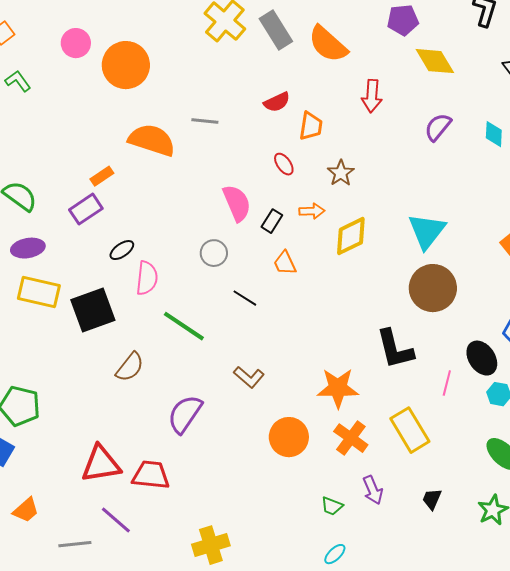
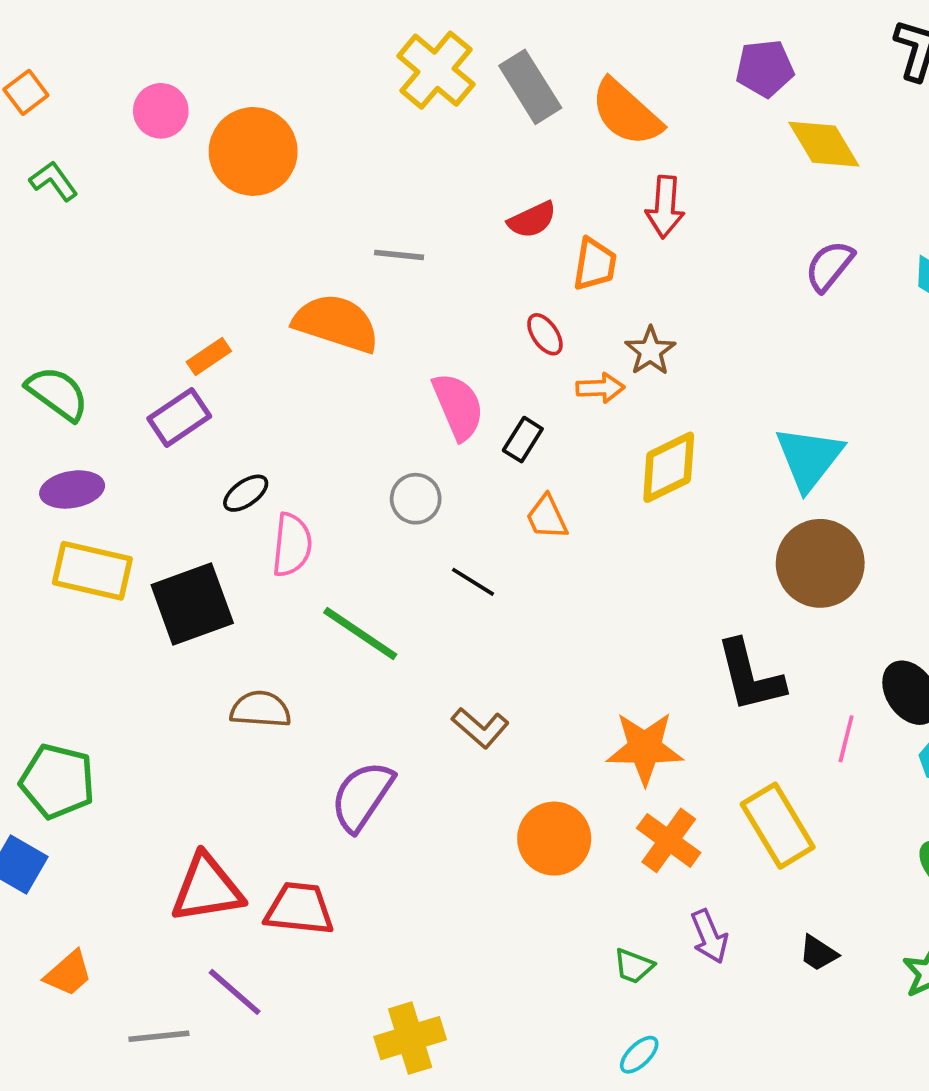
red arrow: (372, 96) -> (665, 207), moved
orange semicircle: (152, 140) -> (336, 323), moved
orange arrow: (312, 211) -> (600, 388), moved
brown semicircle: (130, 367) -> (261, 709), turned -124
black trapezoid: (432, 499) -> (818, 953), turned -80

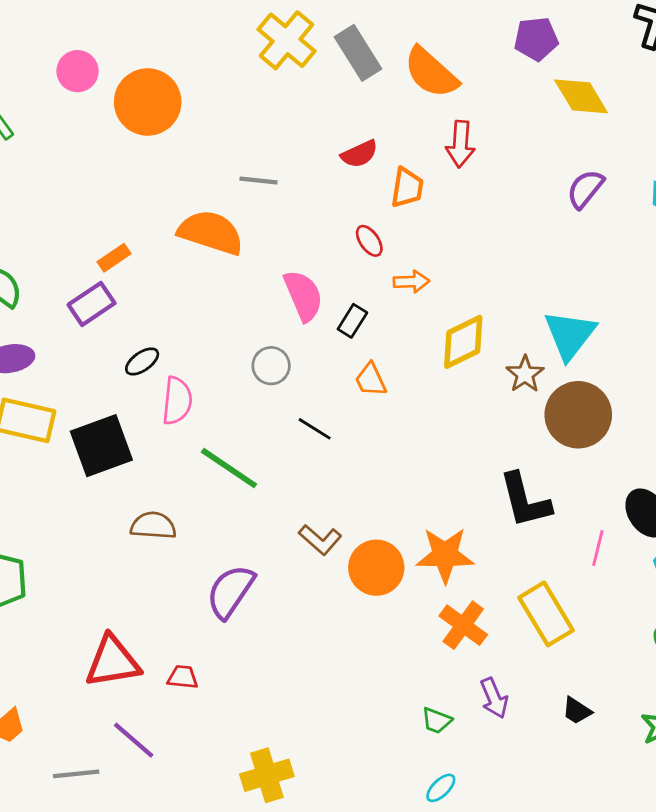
brown star: (650, 351) -> (525, 374), moved
orange circle: (554, 839) -> (376, 568), moved
red trapezoid: (299, 909) -> (183, 677), size x0.6

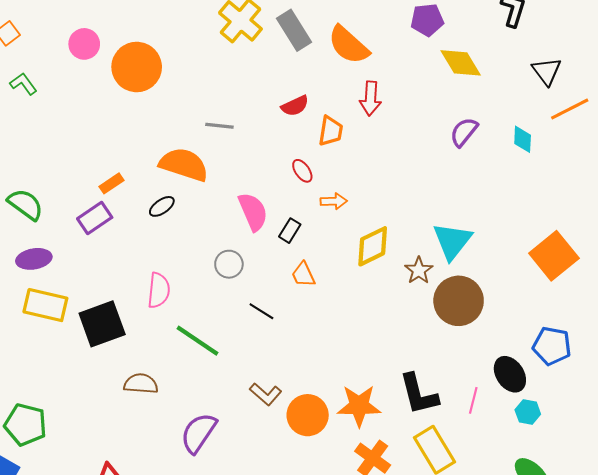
black ellipse: (142, 361) -> (162, 206), moved
black L-shape: (525, 500) -> (419, 394), moved

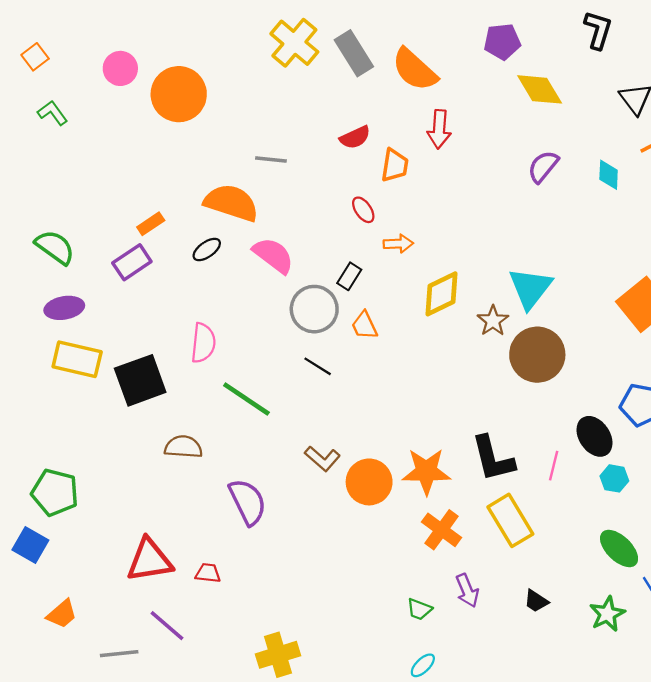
pink semicircle: (253, 212) -> (273, 255), moved, turned -30
gray circle: (229, 264) -> (314, 309), moved, size x1.5
purple semicircle: (199, 433) -> (248, 502), turned 120

